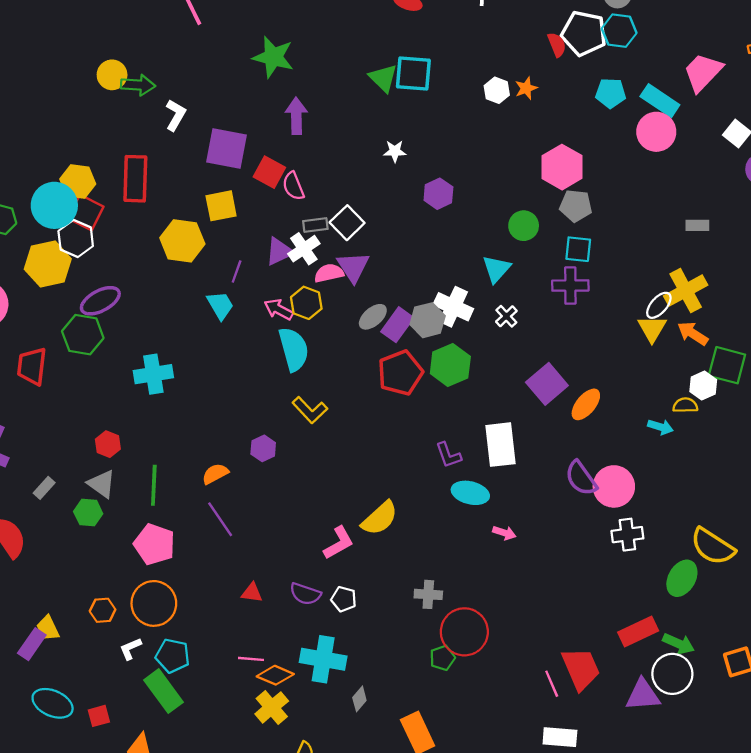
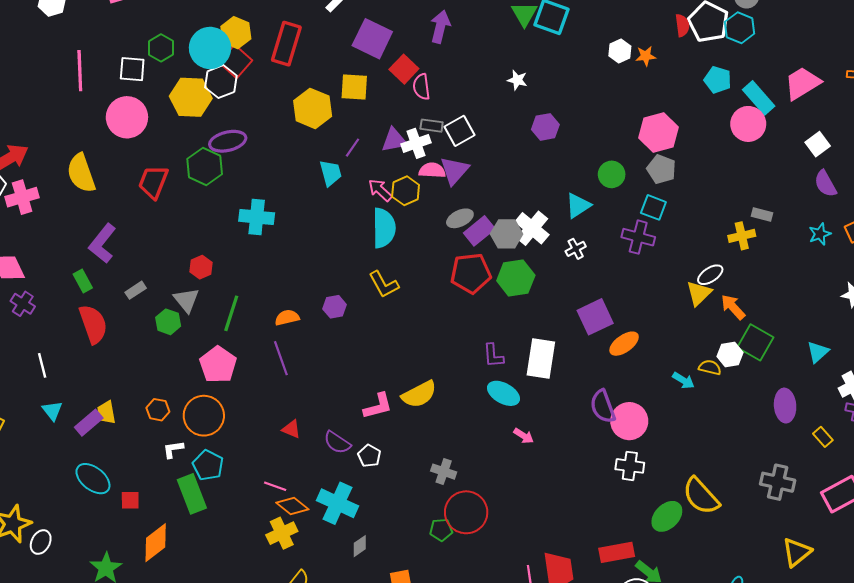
yellow cross: (686, 291) -> (742, 236), moved, size x0.7

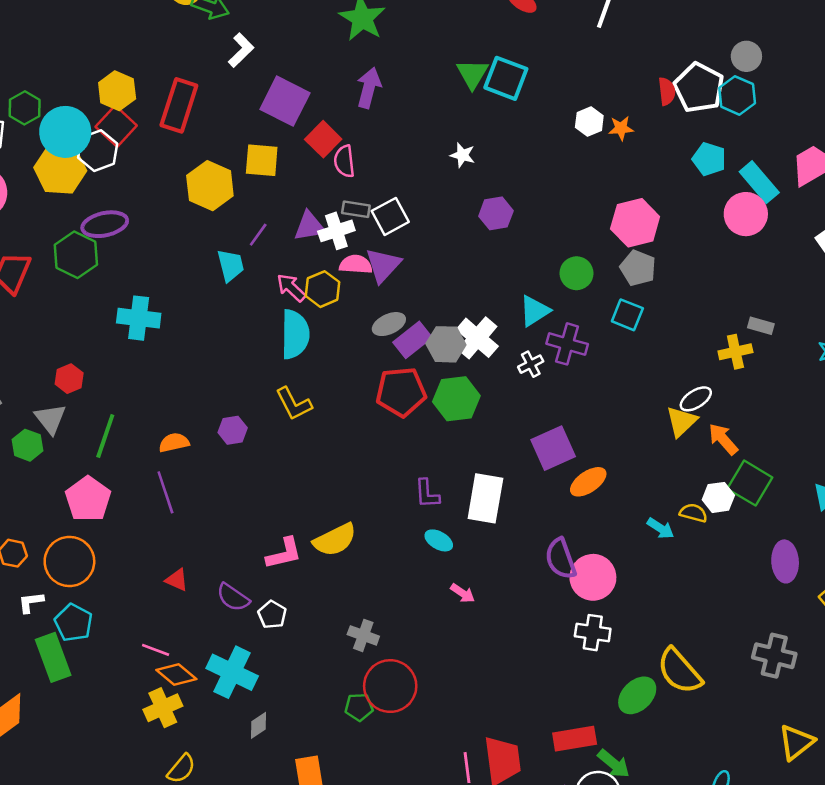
cyan circle: (210, 48) -> (65, 132), moved
purple cross: (638, 237) -> (567, 344), moved
cyan ellipse: (503, 393) -> (439, 540), size x0.7

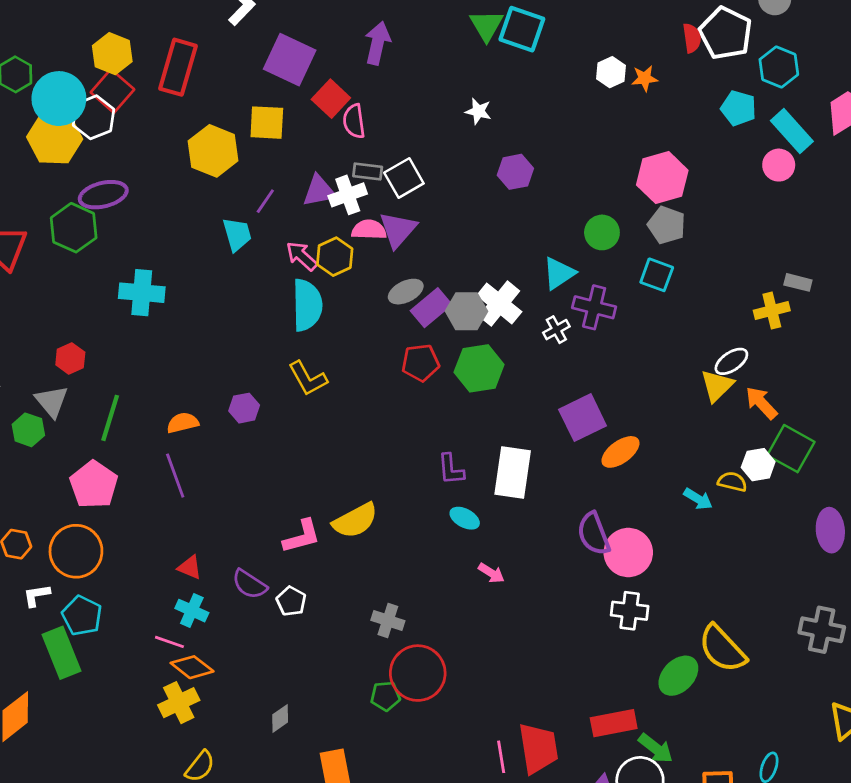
cyan hexagon: (737, 95) -> (779, 67), moved
pink circle: (746, 214) -> (779, 165), size x0.7
red pentagon: (401, 392) -> (420, 363), size x0.7
cyan cross: (232, 672) -> (192, 611), moved, size x0.6

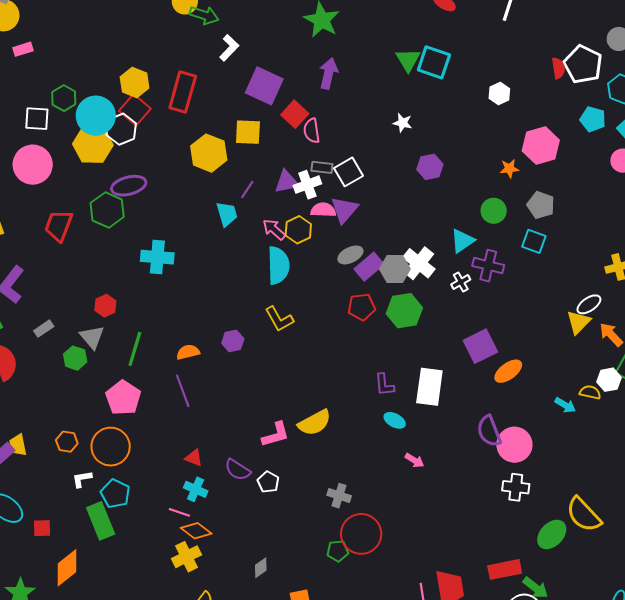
orange star: (645, 78) -> (509, 168), moved
pink hexagon: (662, 178) -> (541, 145), moved

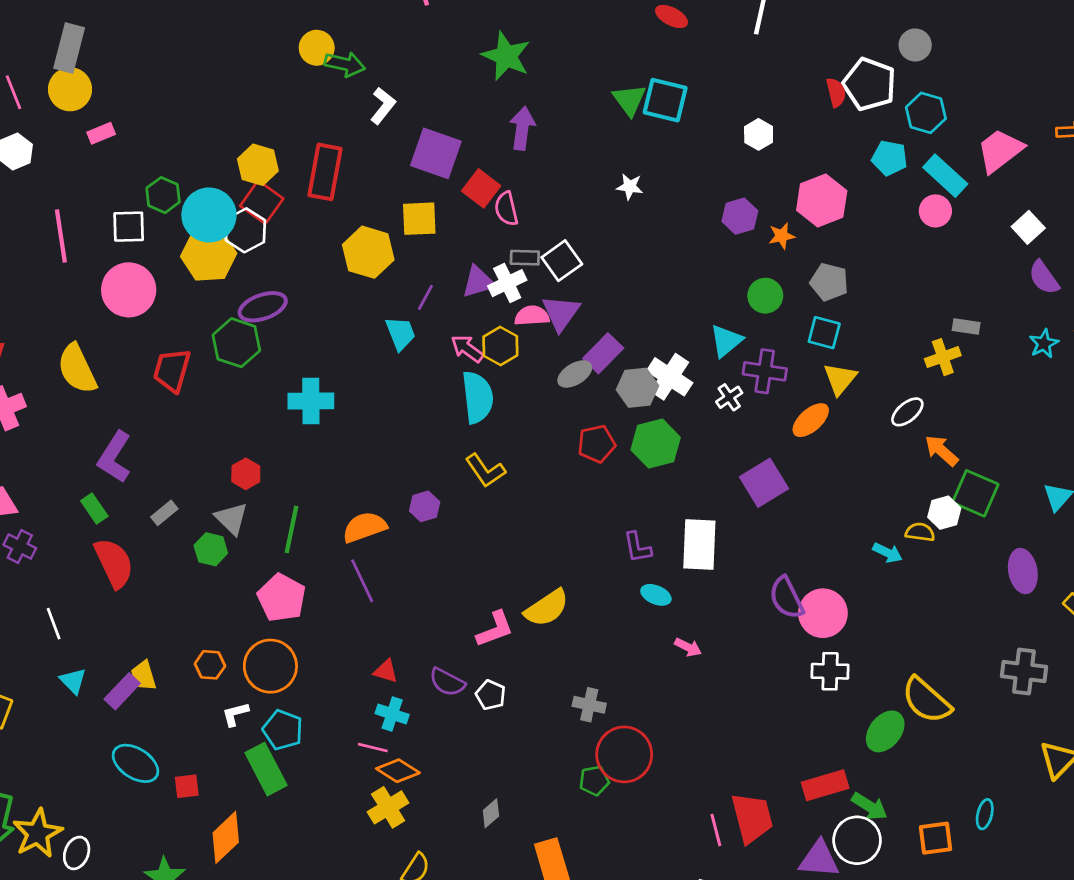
purple hexagon: (430, 167) -> (740, 216), moved
purple rectangle: (369, 267) -> (603, 353), moved
yellow triangle: (578, 322) -> (840, 379), moved
orange semicircle: (188, 352) -> (365, 527), size x1.4
orange ellipse: (508, 371) -> (811, 420), moved

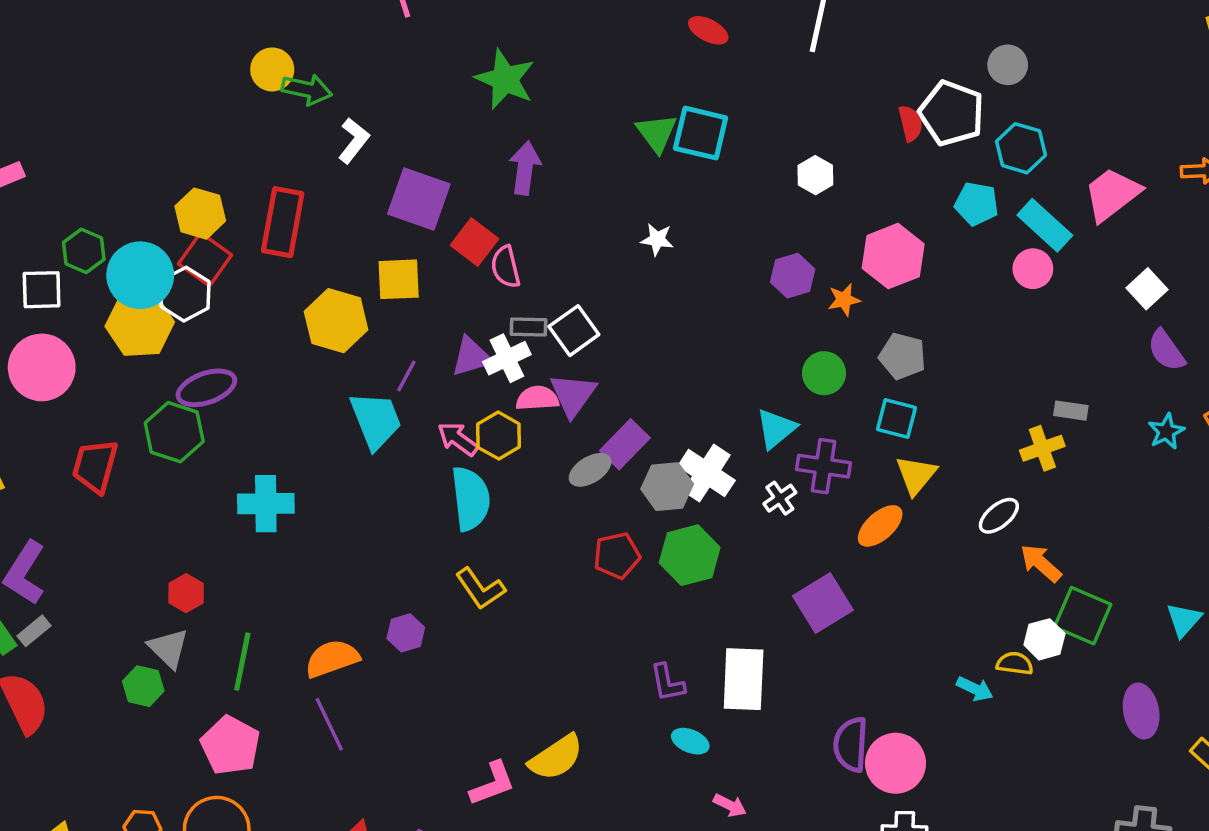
cyan trapezoid: (400, 333) -> (376, 420), size x1.4
gray rectangle: (164, 513) -> (34, 631), moved
purple semicircle: (786, 598) -> (851, 744), turned 30

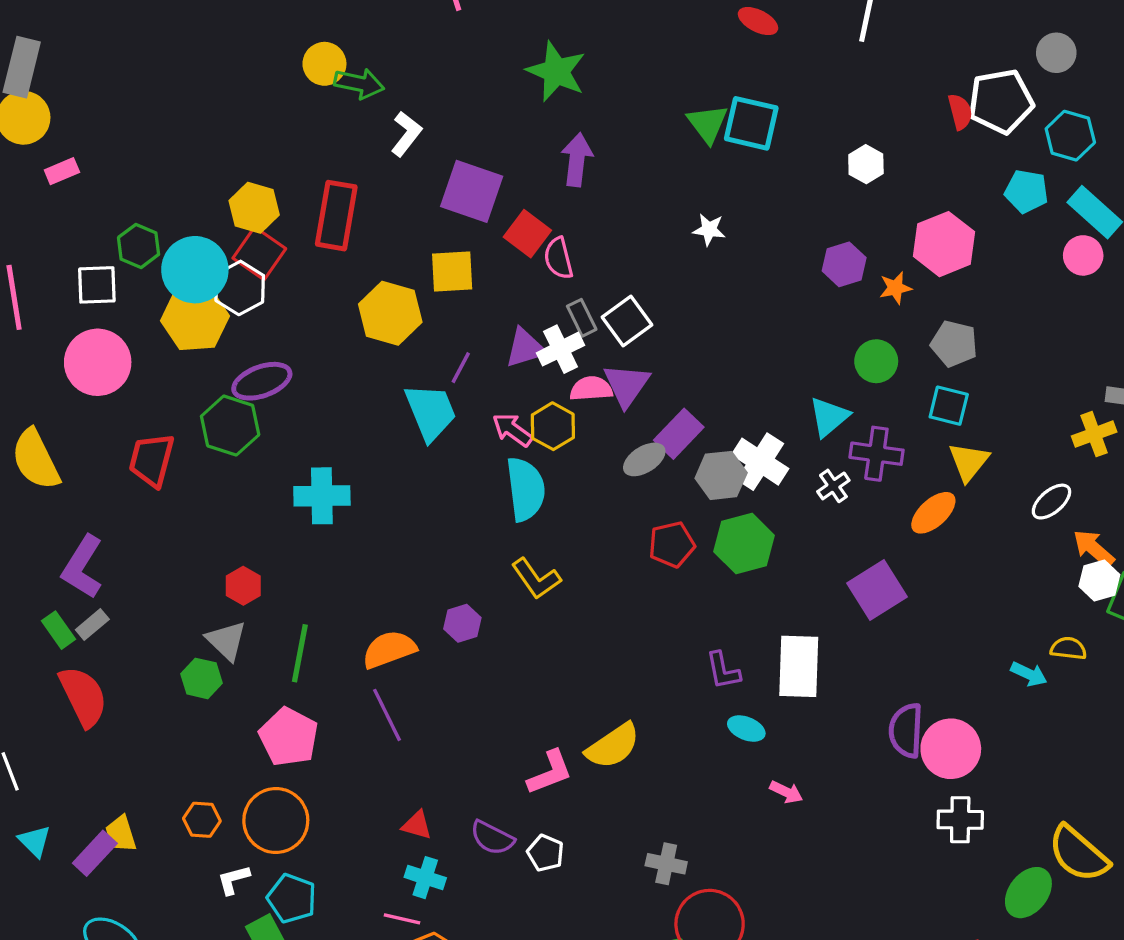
white pentagon: (952, 113) -> (1001, 101), turned -30
gray rectangle: (528, 327) -> (582, 318), turned 63
white hexagon: (1044, 639) -> (1099, 580), moved

